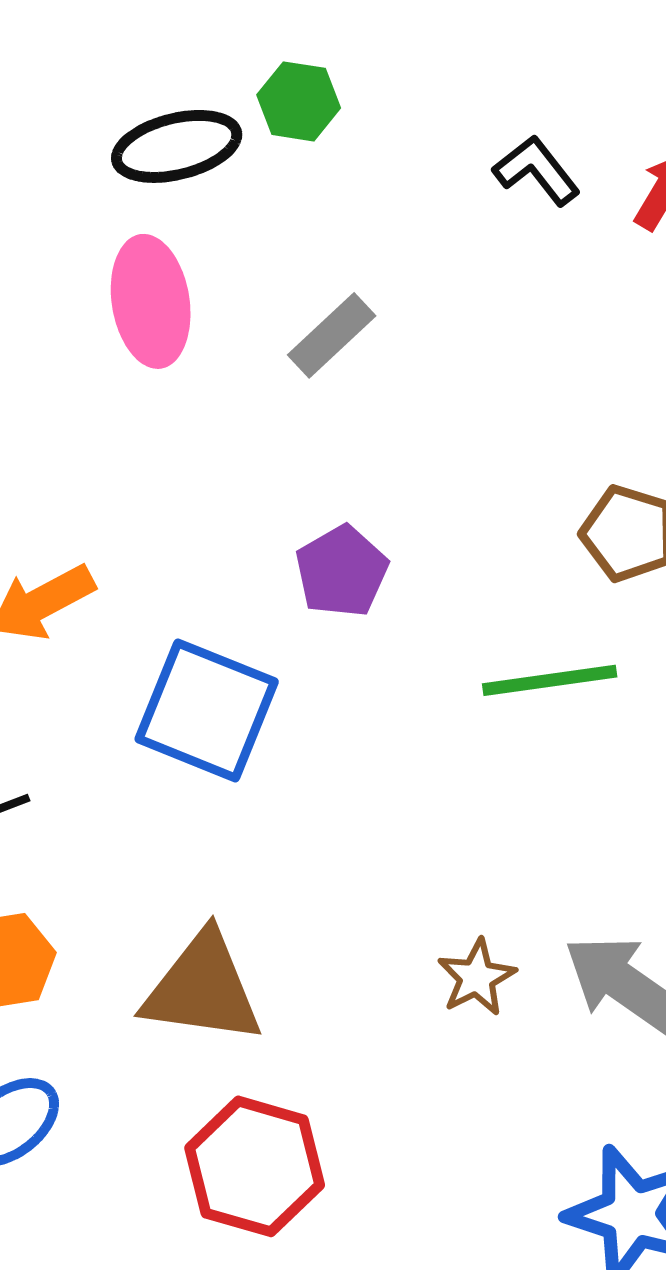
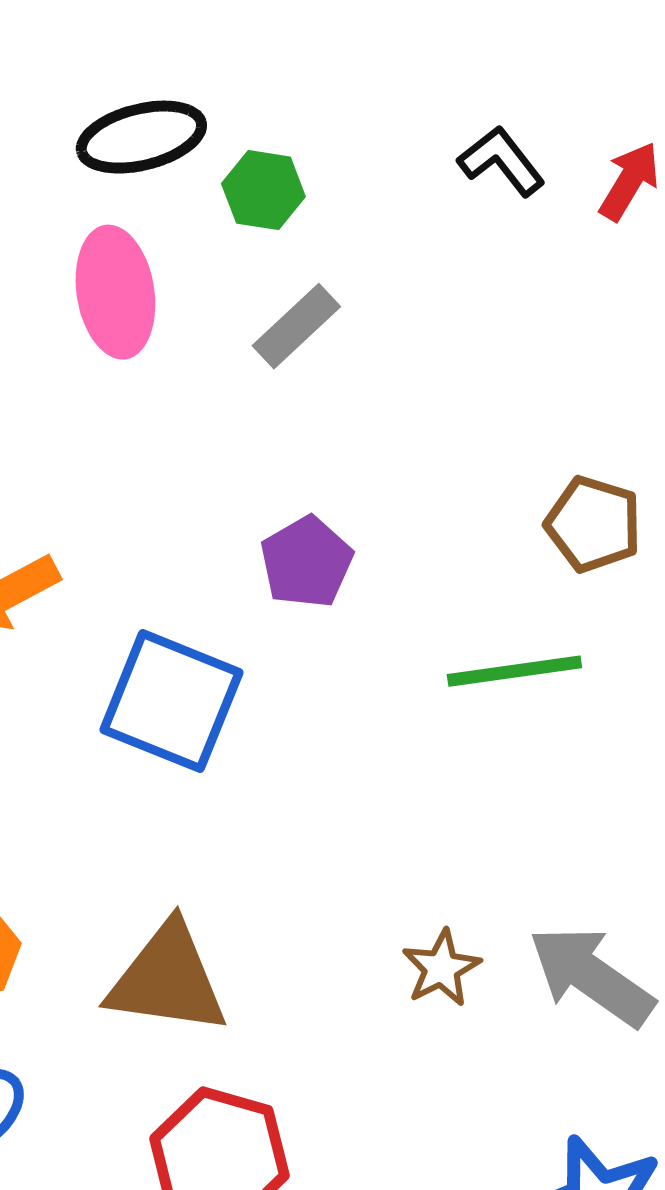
green hexagon: (299, 101) -> (263, 190), moved

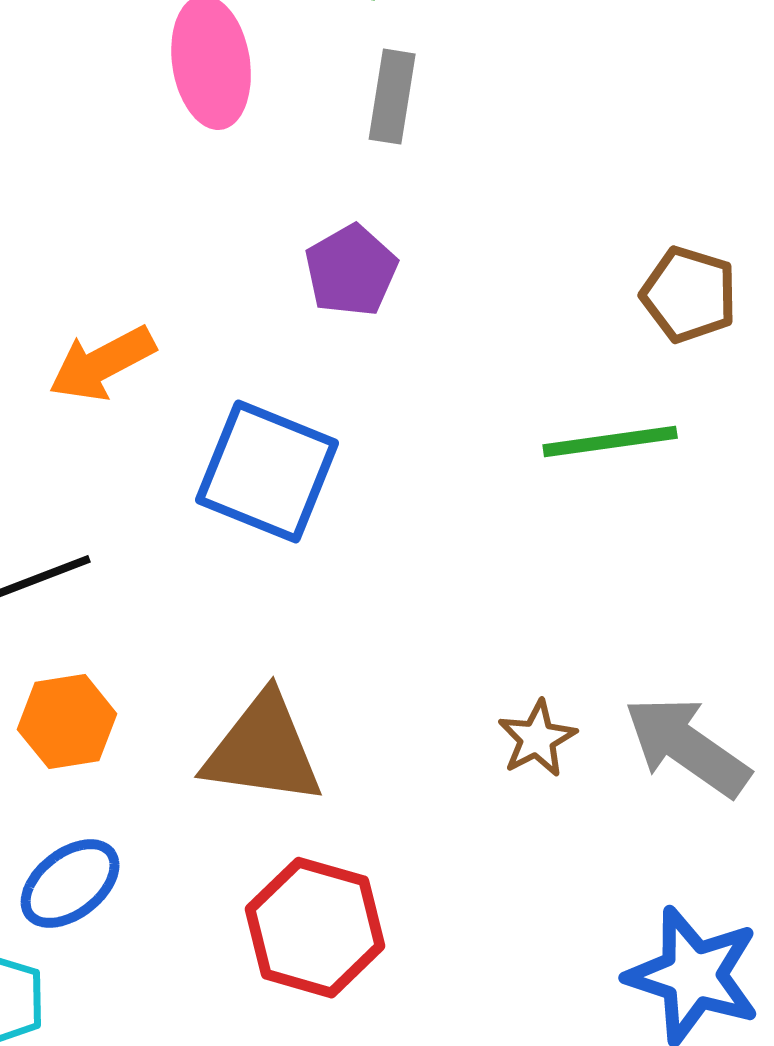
gray rectangle: (296, 326) -> (392, 97), turned -38
purple pentagon: (306, 562) -> (351, 271), moved

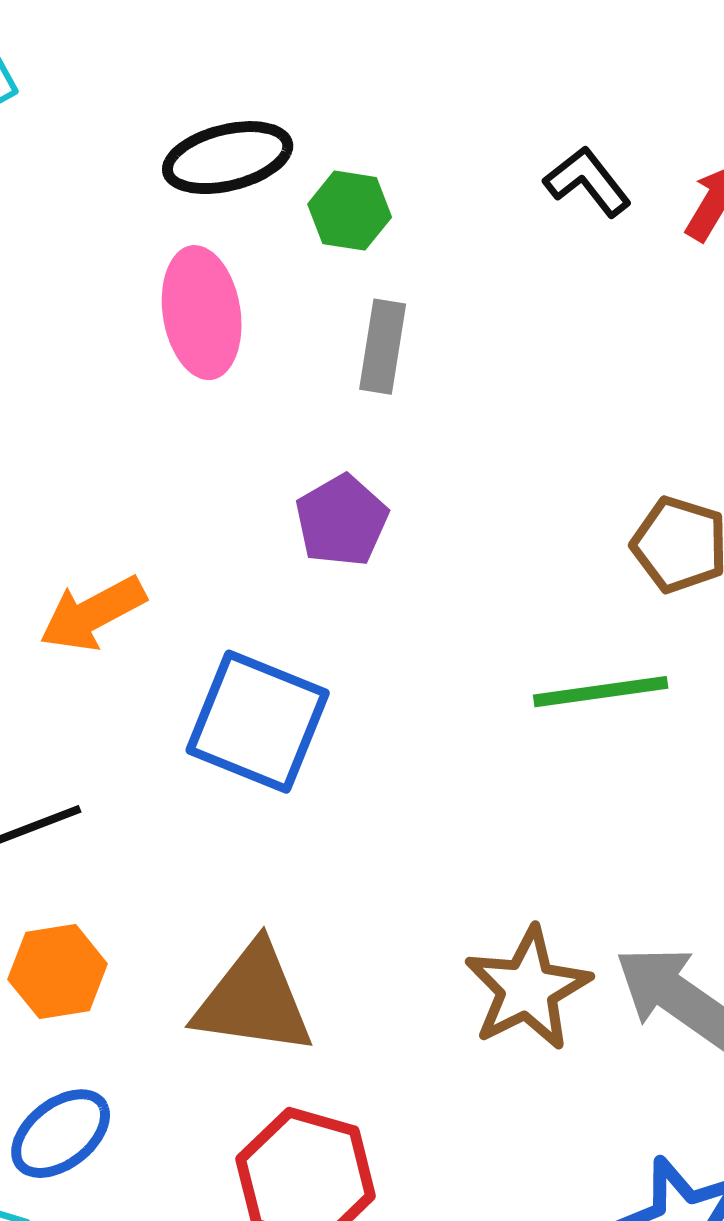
brown star: (537, 739) -> (528, 989), size x1.6

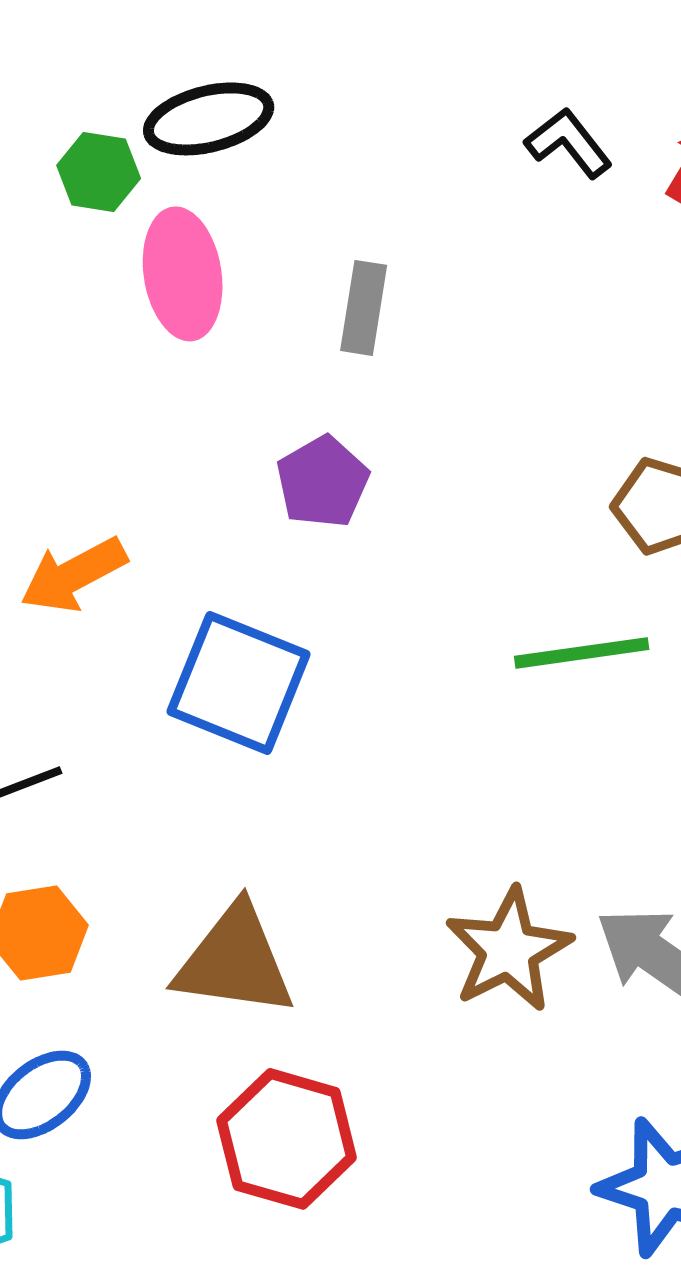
green hexagon: (350, 211) -> (99, 172), moved

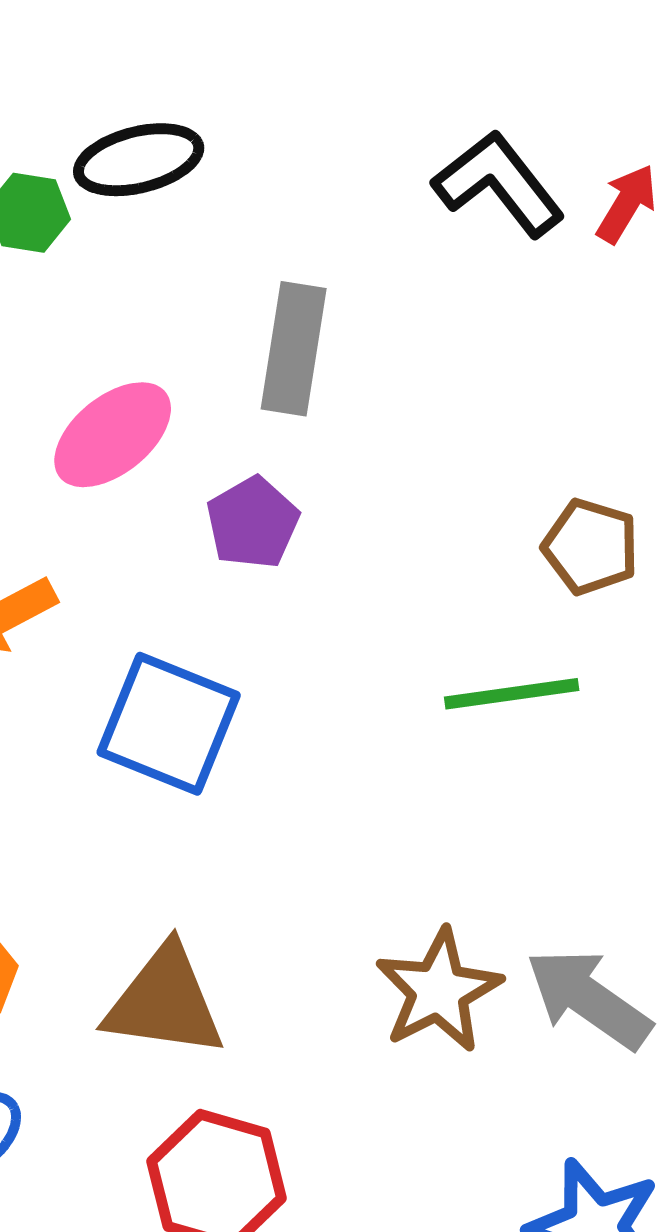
black L-shape: (569, 143) -> (499, 184), size x1.5
pink ellipse: (183, 274) -> (113, 435), moved, turned 60
gray rectangle: (364, 308) -> (294, 349), size x1.4

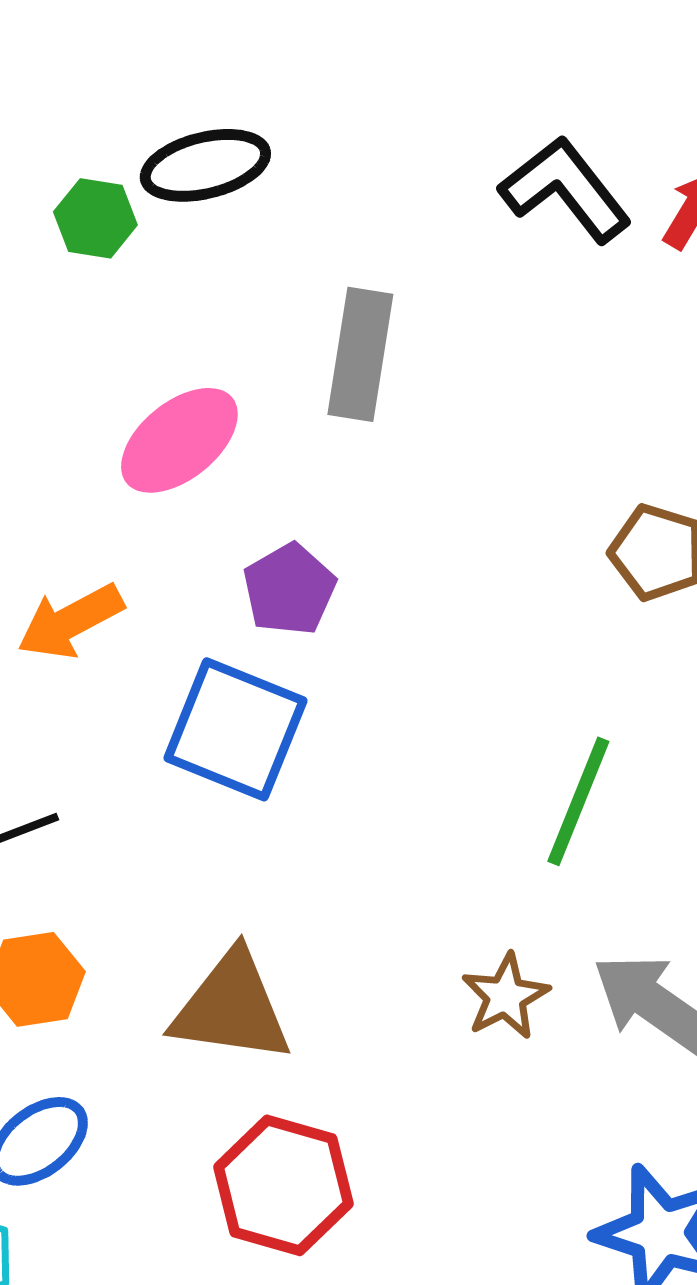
purple pentagon: (253, 523) -> (289, 589), moved
green line: (512, 694) -> (578, 801), moved, turned -60
brown star: (439, 991) -> (505, 996), size x0.7

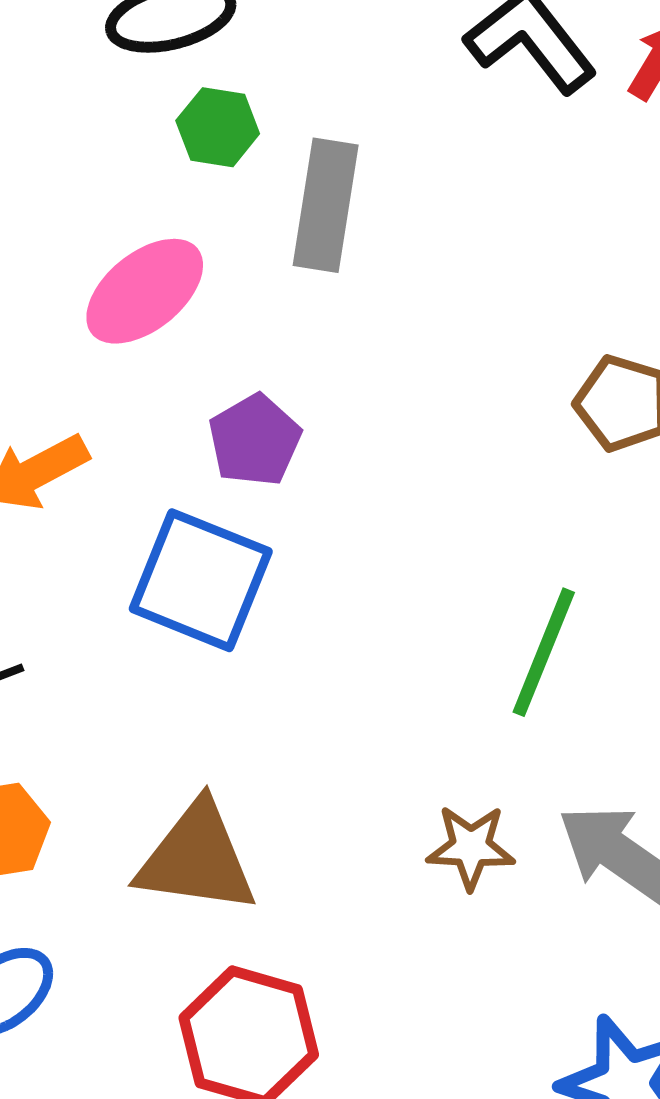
green hexagon: (95, 218) -> (218, 127), moved
brown star: (505, 996) -> (471, 847), turned 30

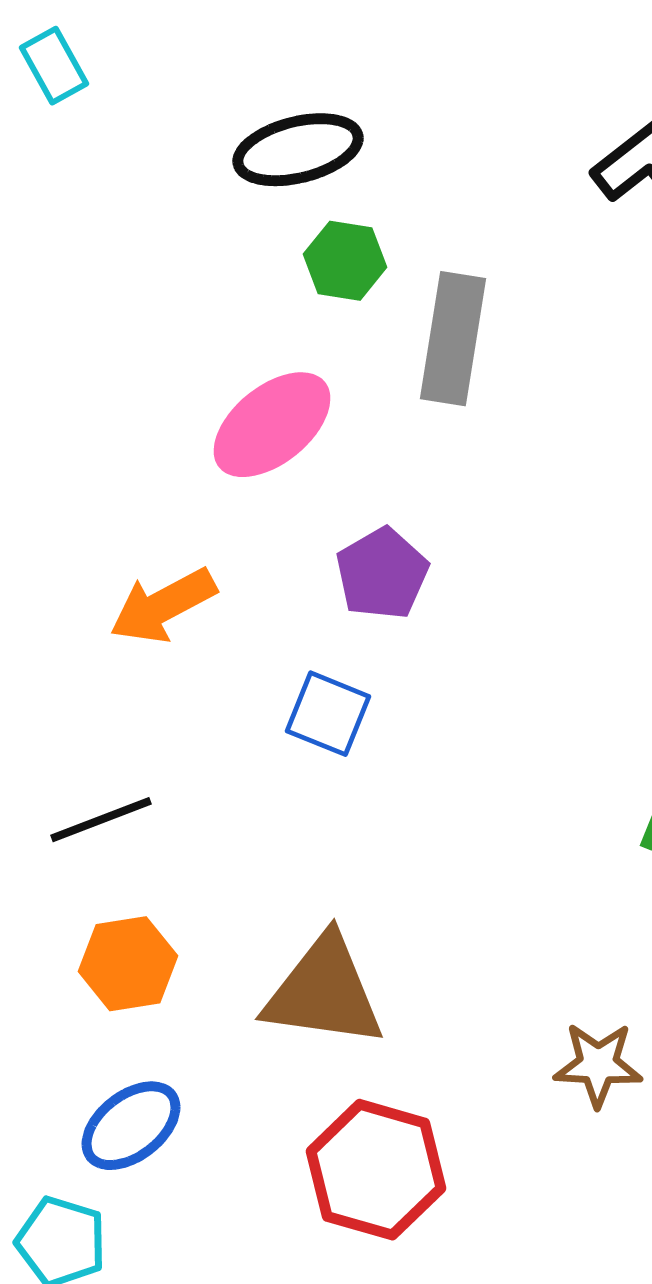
blue square: (201, 580) -> (328, 714), size x0.6
brown star: (471, 847) -> (598, 1065), moved

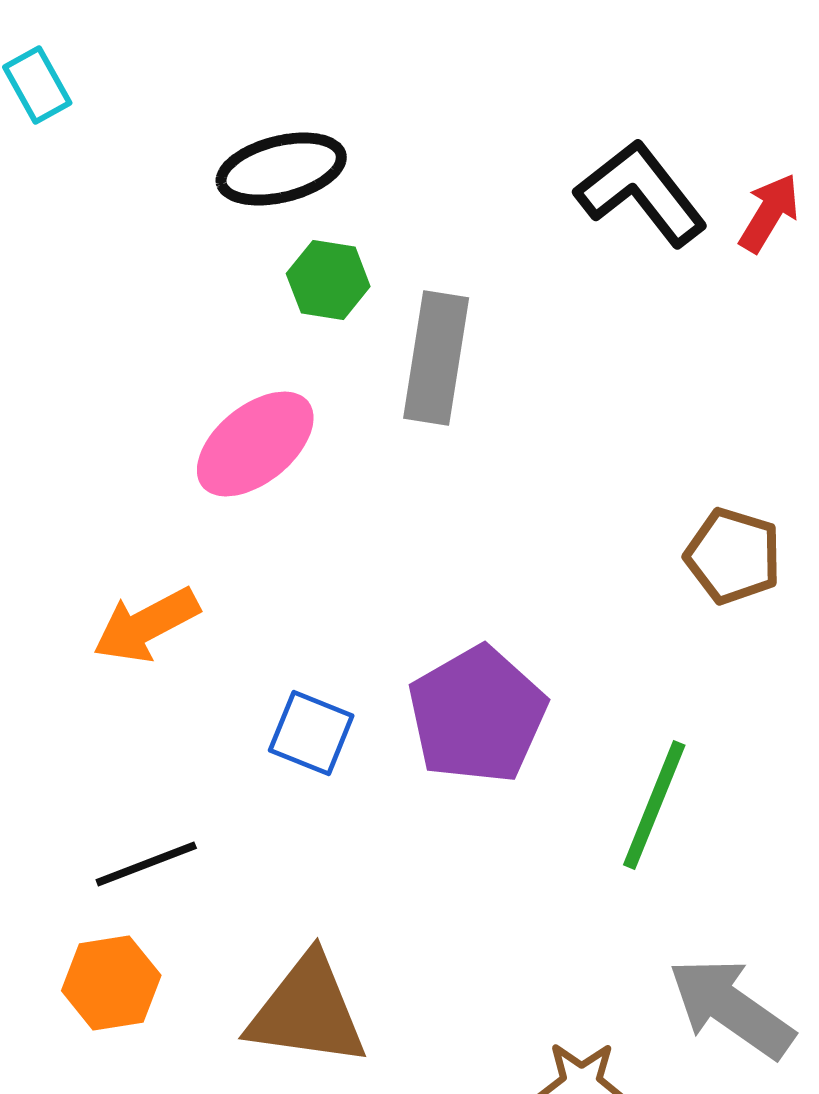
purple pentagon: (382, 574) -> (477, 715), moved, size x1.5
black line: (101, 820) -> (146, 864), moved

